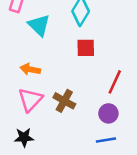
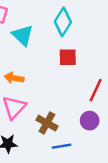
brown cross: (64, 101) -> (47, 123), moved
blue line: (106, 140) -> (62, 146), moved

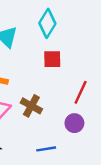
brown cross: (47, 123) -> (31, 106), moved

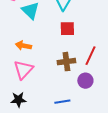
brown cross: (31, 106) -> (66, 62), moved, turned -36

